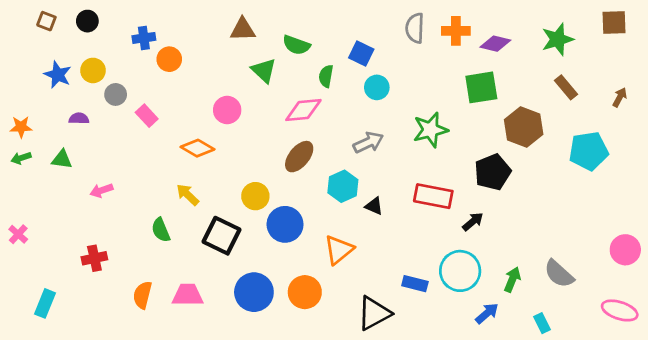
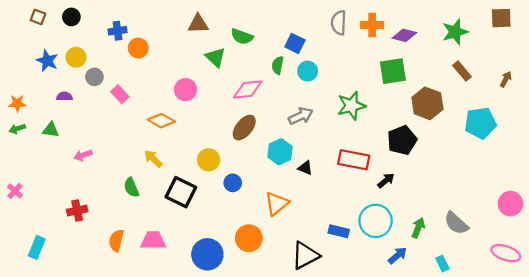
green semicircle: (326, 76) -> (278, 65), moved
blue circle: (285, 224) -> (233, 183), size x0.6
blue circle: (254, 292) -> (207, 254), moved

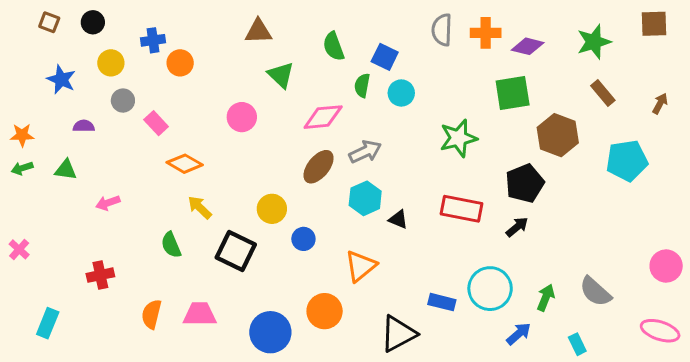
green semicircle: (242, 37) -> (334, 46), moved, turned 50
yellow circle: (76, 57) -> (111, 63), moved
gray arrow: (301, 116) -> (365, 152), moved
orange diamond: (161, 121) -> (185, 164), moved
black arrow: (386, 181) -> (517, 227), moved

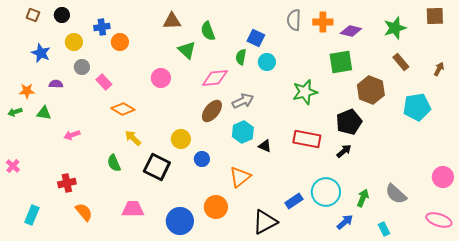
green semicircle: (334, 46) -> (208, 31), moved
orange star: (22, 135) -> (27, 91), moved
blue rectangle: (442, 302) -> (294, 201), turned -48
orange semicircle: (152, 314) -> (84, 212), moved, turned 126

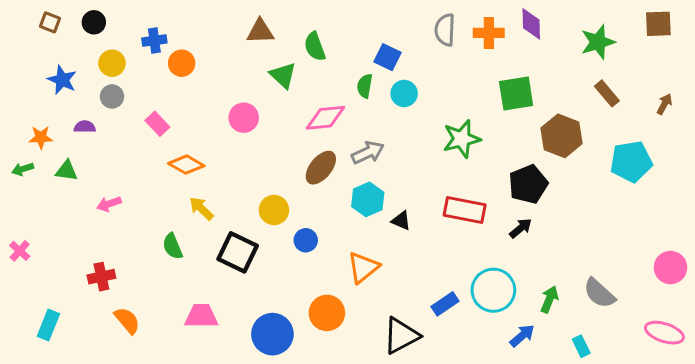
purple diamond: (351, 31) -> (531, 24), moved, turned 75
gray circle: (82, 67) -> (112, 96), moved

